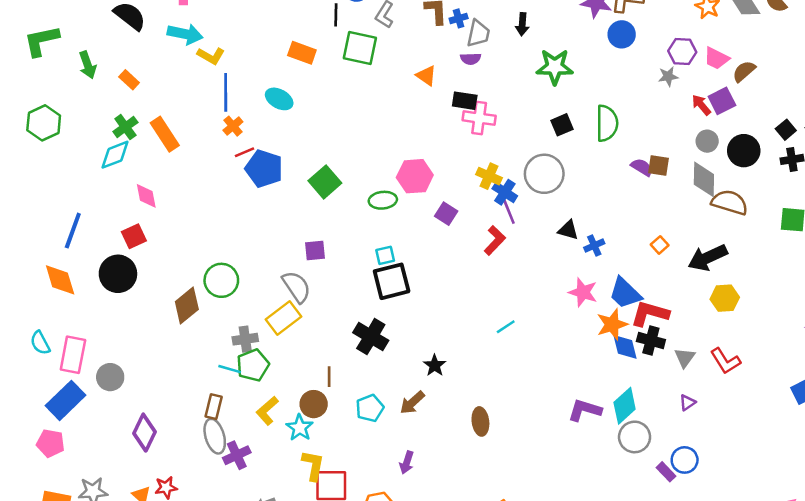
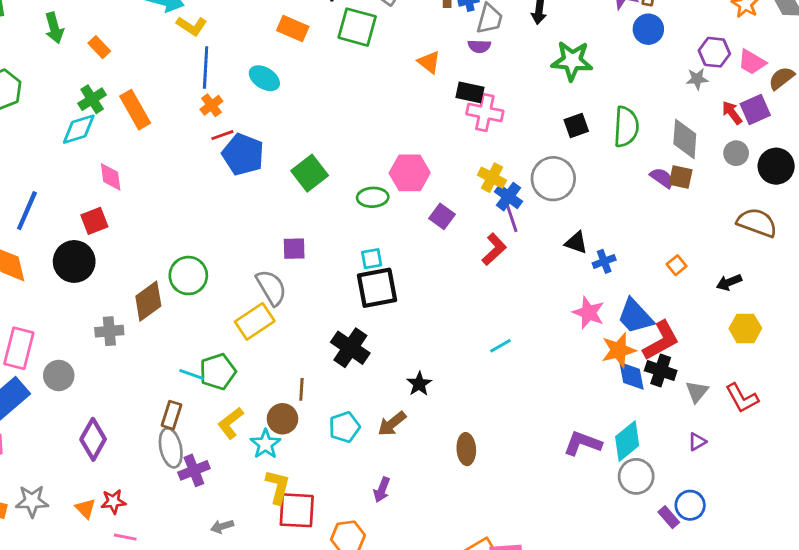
gray diamond: (704, 179) -> (685, 139), moved
black arrow: (708, 258) -> (729, 282), size x0.6
red L-shape: (650, 314) -> (661, 341), turned 132
gray cross: (245, 339) -> (109, 331), moved

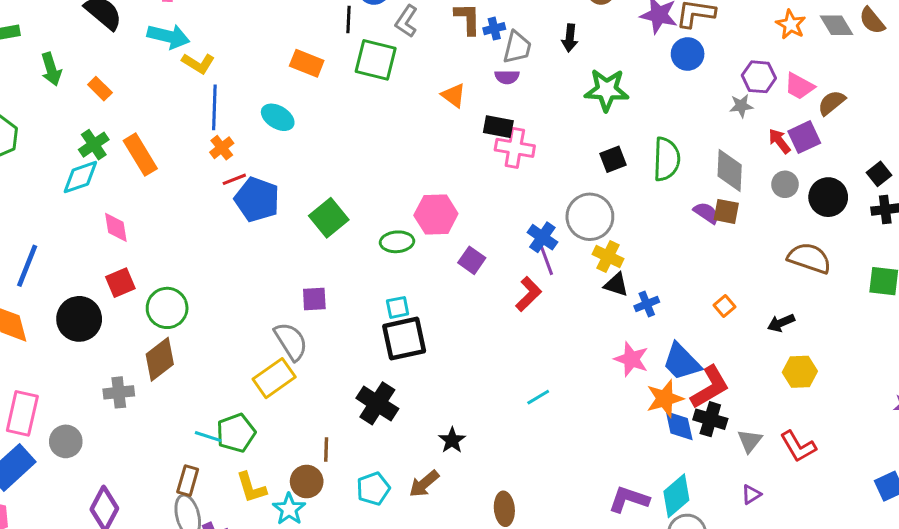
yellow cross: (492, 178) -> (608, 256), moved
red square: (94, 221) -> (120, 283), moved
green circle: (188, 276) -> (167, 308), moved
yellow L-shape: (231, 423) -> (251, 488), turned -68

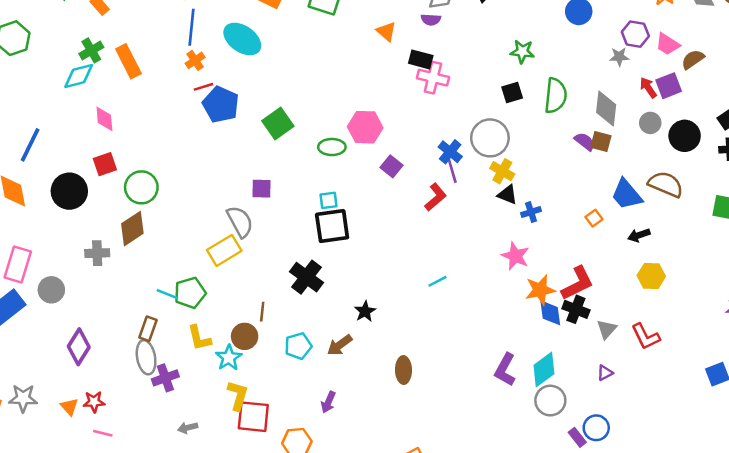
green star: (607, 90) -> (522, 51), moved, size x0.7
cyan ellipse: (278, 117) -> (242, 39), size x1.4
blue trapezoid: (682, 362) -> (627, 194), moved
purple L-shape: (629, 499) -> (505, 370), turned -84

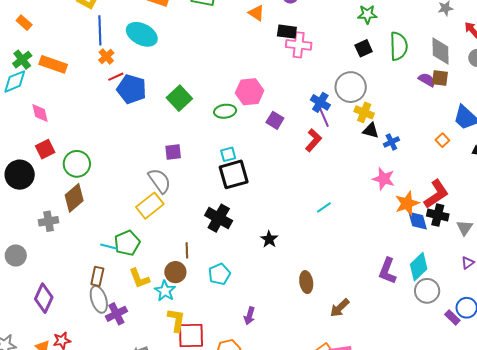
orange rectangle: (128, 61) -> (53, 64), turned -36
brown arrow: (340, 345) -> (340, 308), moved

